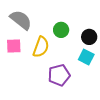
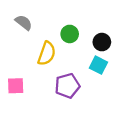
gray semicircle: (21, 20) -> (24, 22), size x0.7
pink square: (14, 46) -> (16, 86), moved

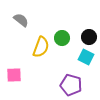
green circle: (70, 34) -> (62, 38), moved
purple pentagon: (67, 86) -> (71, 85), moved, turned 30

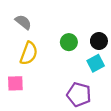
yellow semicircle: (41, 47) -> (29, 53), moved
cyan square: (86, 57) -> (96, 63), turned 35

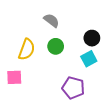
gray semicircle: (23, 22) -> (52, 20), moved
green circle: (69, 42) -> (56, 46), moved

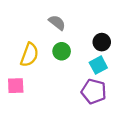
purple pentagon: (73, 88) -> (94, 91), moved

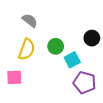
gray semicircle: (57, 23) -> (30, 20), moved
cyan square: (98, 65) -> (72, 60), moved

